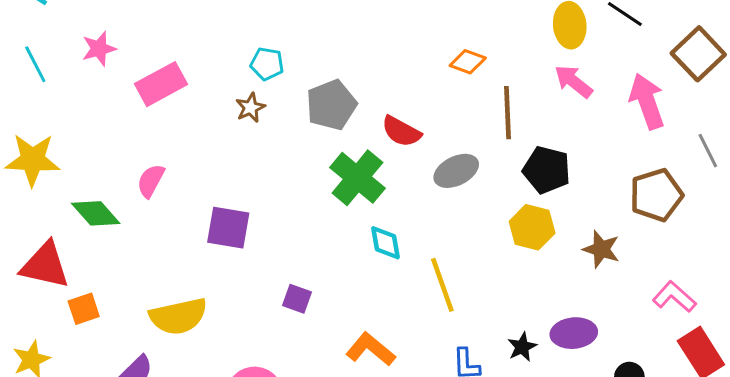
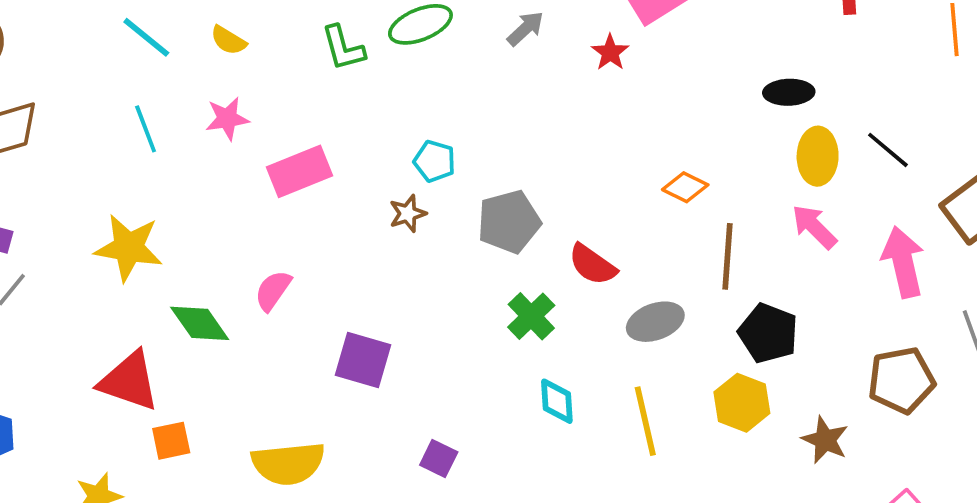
green cross: (357, 178) -> (531, 316), size x0.7
yellow line: (442, 285) -> (645, 421), moved

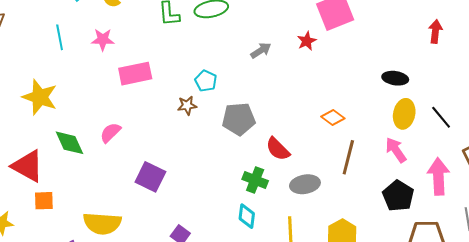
gray arrow: (525, 29) -> (261, 50), moved
green cross: (531, 316) -> (255, 180), moved, turned -35
black pentagon: (768, 333) -> (398, 196), moved

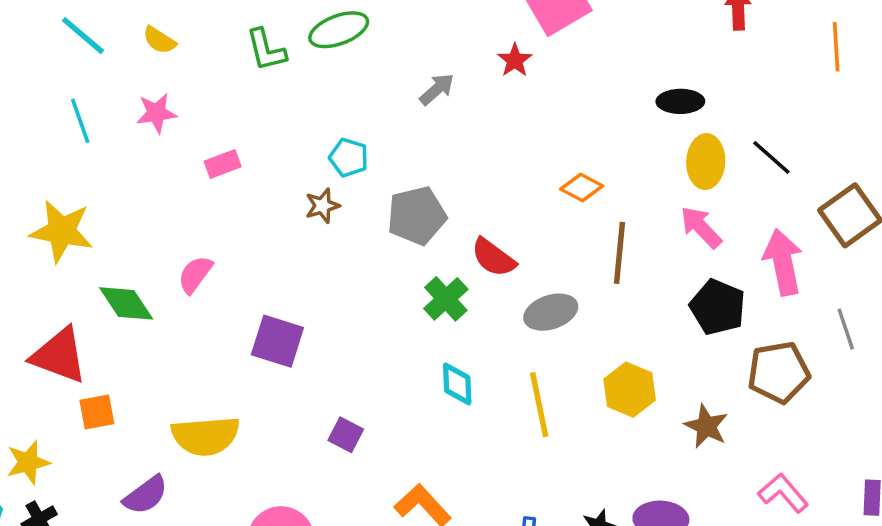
pink rectangle: (135, 74) -> (223, 164), size x0.6
green cross: (255, 180) -> (446, 299), moved, turned 35

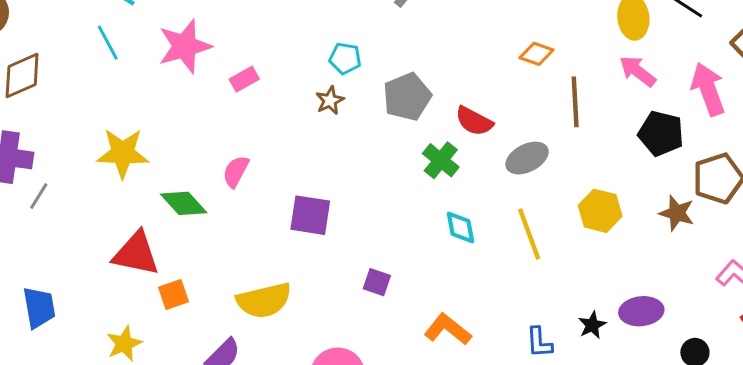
pink star: (156, 113) -> (185, 46), size x1.6
cyan line: (80, 121) -> (108, 43), moved
brown star: (706, 426) -> (677, 213), moved

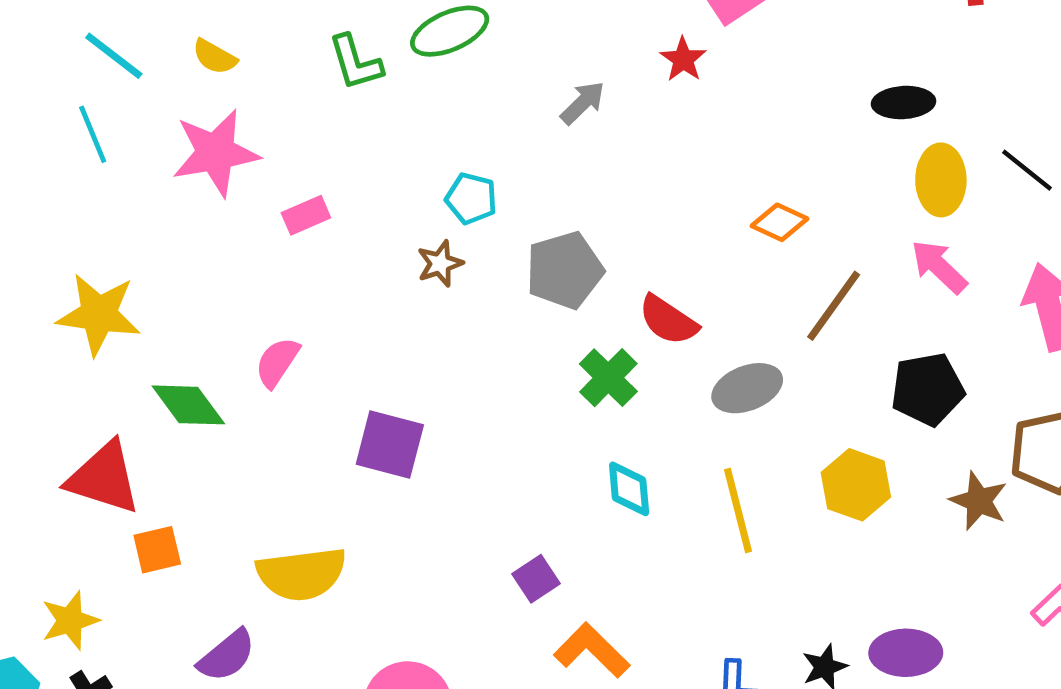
brown line: (575, 102) -> (834, 306), turned 33
black pentagon: (661, 133) -> (928, 389), moved, turned -30
purple square: (377, 282) -> (536, 579), moved, turned 32

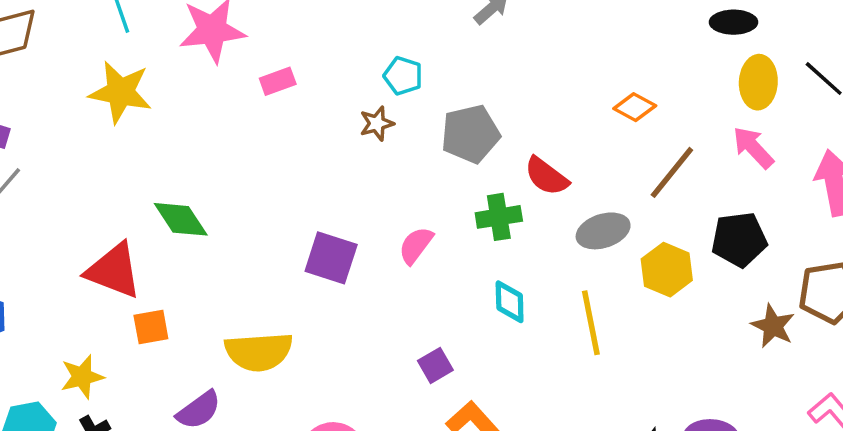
yellow star: (99, 314) -> (120, 92), moved
pink semicircle: (277, 362) -> (416, 245), moved
green cross: (608, 378) -> (499, 217), turned 33
yellow hexagon: (856, 485) -> (667, 270), moved

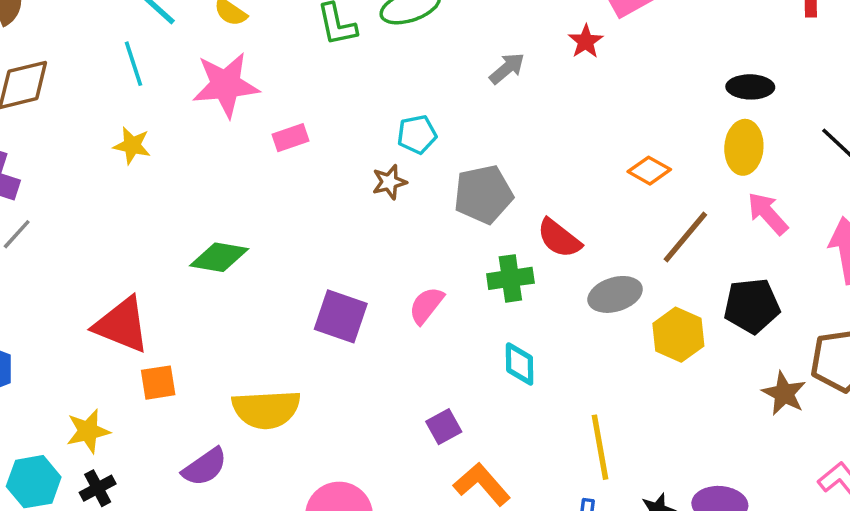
cyan pentagon: (403, 76) -> (417, 134), turned -30
yellow ellipse: (758, 82) -> (744, 147), moved
yellow star: (120, 92) -> (132, 145), size x0.6
green diamond: (181, 219) -> (219, 257), moved, turned -48
yellow line: (591, 323) -> (600, 447), moved

